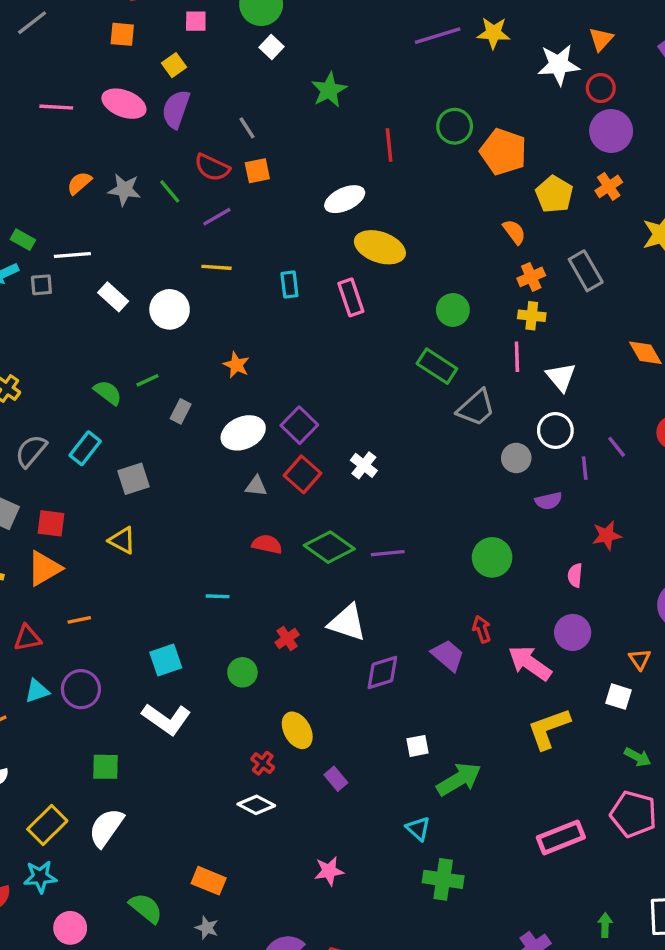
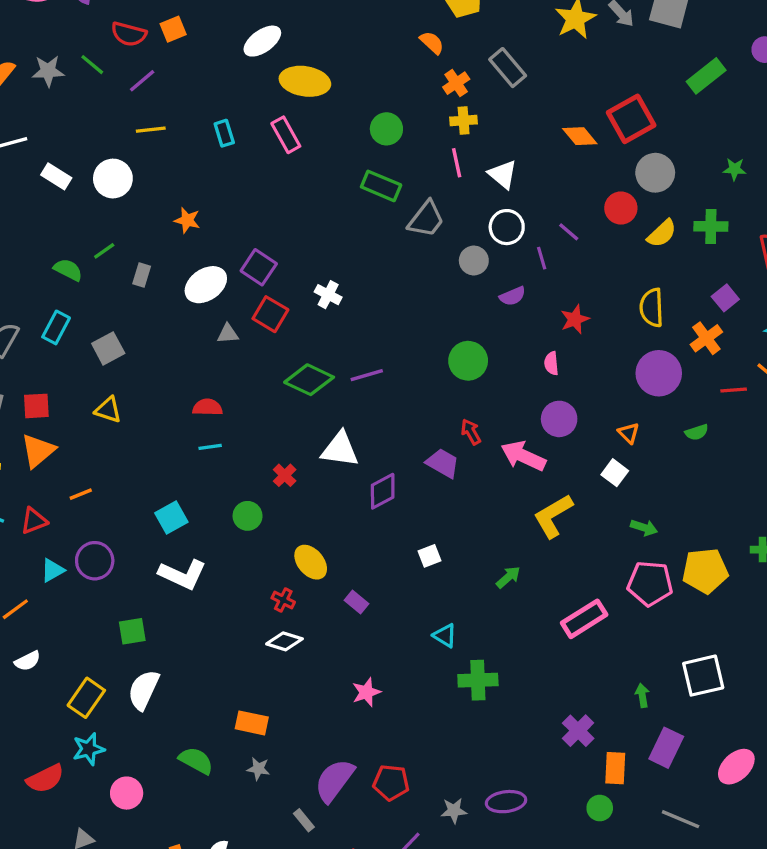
red semicircle: (267, 544) -> (208, 407), moved
white square: (618, 697) -> (615, 473), turned 30
green arrow: (459, 779) -> (508, 577), moved, size x0.6

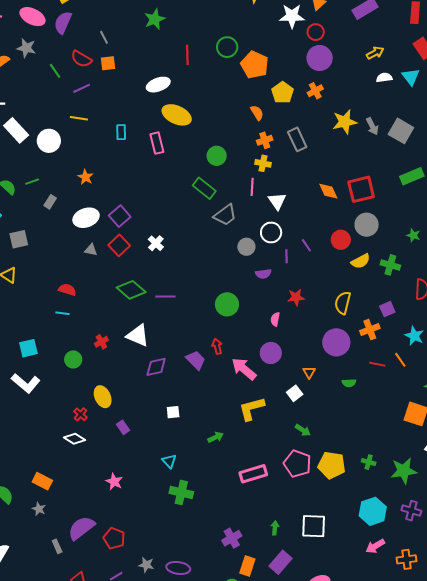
gray star: (48, 71) -> (26, 48), moved
white rectangle: (56, 176) -> (16, 130), size x1.4
pink star: (366, 692) -> (114, 482), turned 30

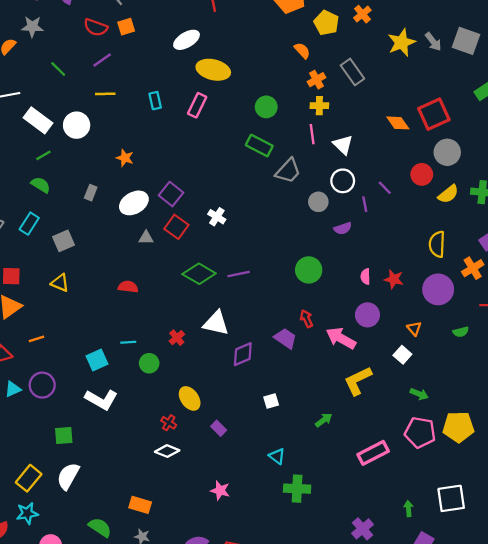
green line: (55, 71) -> (58, 69), moved
pink rectangle: (157, 143) -> (197, 105), turned 50
green line: (32, 182) -> (43, 155), moved
red star: (296, 297) -> (394, 279), moved, turned 30
cyan line: (62, 313) -> (128, 342), moved

